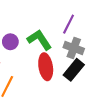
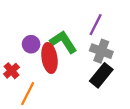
red ellipse: (46, 67) -> (49, 58), moved

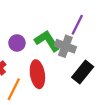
gray cross: (101, 51) -> (65, 46), moved
red ellipse: (49, 58) -> (37, 74), moved

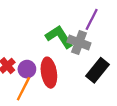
purple circle: (17, 43) -> (27, 69), moved

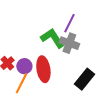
purple line: (92, 19) -> (69, 23), moved
black rectangle: (97, 70) -> (84, 79), moved

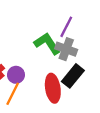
red ellipse: (43, 69) -> (53, 88), moved
black rectangle: (84, 79) -> (73, 76), moved

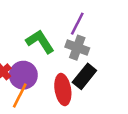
green L-shape: (47, 44) -> (40, 42), moved
purple circle: (16, 75) -> (23, 75), size x1.5

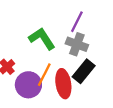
purple circle: (23, 75) -> (28, 85), moved
orange line: (20, 96) -> (44, 75), moved

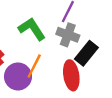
black rectangle: (84, 71) -> (86, 53), moved
red ellipse: (63, 84) -> (71, 75), moved

